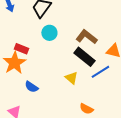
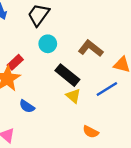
red rectangle: (21, 49) -> (15, 62), turned -64
black rectangle: (84, 57) -> (67, 75), moved

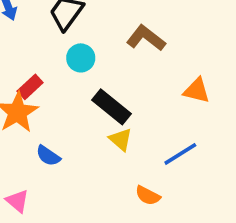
brown L-shape: (91, 48) -> (146, 38), moved
blue line: (107, 89) -> (180, 154), moved

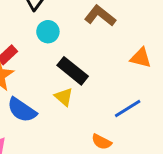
yellow triangle: (121, 139) -> (64, 97), moved
blue semicircle: (48, 156) -> (22, 110), size x1.5

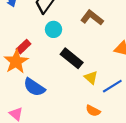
yellow triangle: (64, 97) -> (91, 78), moved

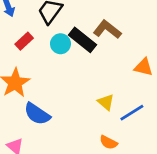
red rectangle: (24, 47) -> (24, 41), moved
black rectangle: (72, 58) -> (83, 40), moved

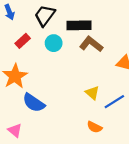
brown L-shape: (107, 29) -> (91, 44), moved
black rectangle: (83, 40) -> (79, 25), moved, turned -40

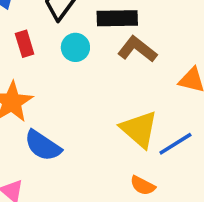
red rectangle: (23, 41) -> (25, 44), turned -64
yellow triangle: (92, 93) -> (139, 129), size x1.6

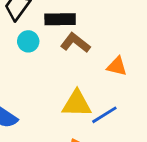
yellow triangle: (139, 129) -> (77, 104), turned -40

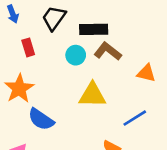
cyan circle: (28, 41) -> (76, 55), moved
yellow triangle: (77, 104) -> (92, 95), moved

